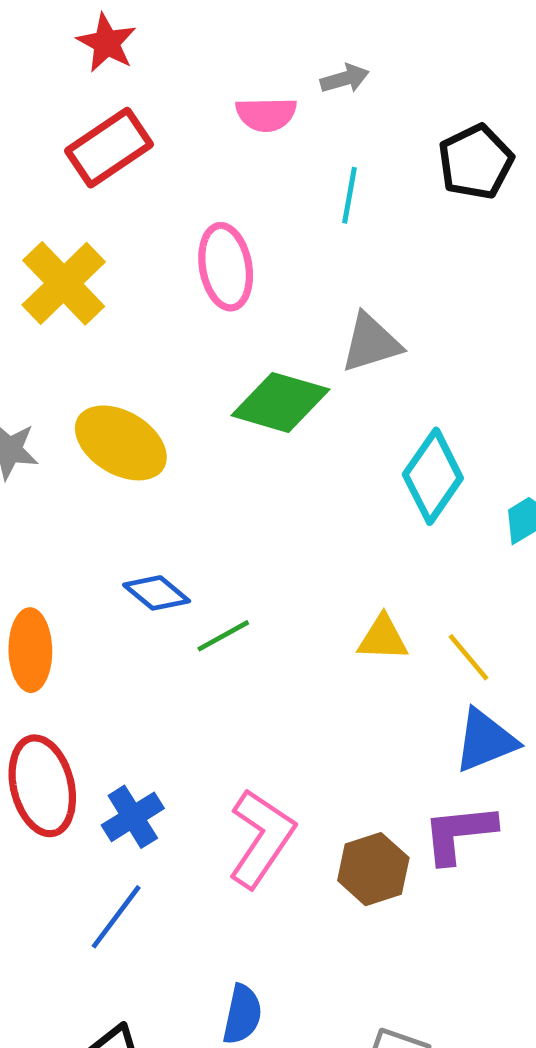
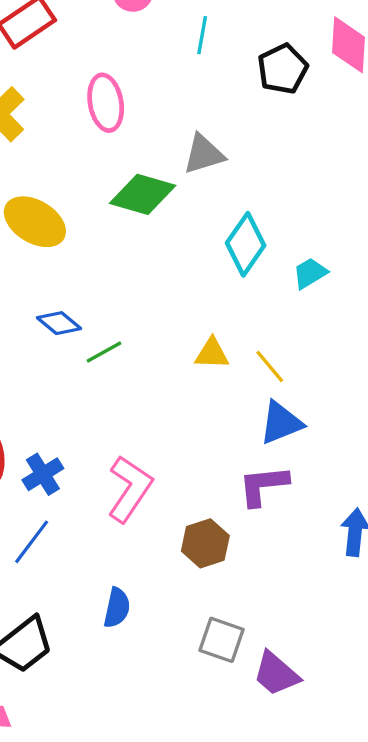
black pentagon: (476, 162) -> (283, 69), moved
cyan line: (349, 195) -> (202, 35), moved
brown hexagon: (373, 869) -> (205, 543), moved

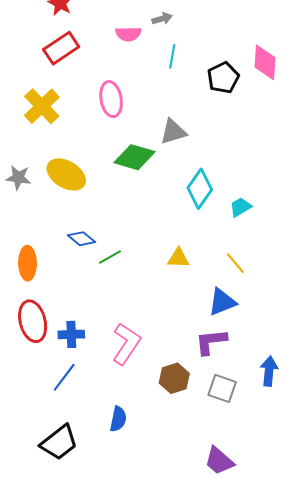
yellow line: (270, 366) -> (235, 263), moved
blue cross: (43, 474) -> (71, 334), turned 30
gray square: (221, 640) -> (222, 388), moved

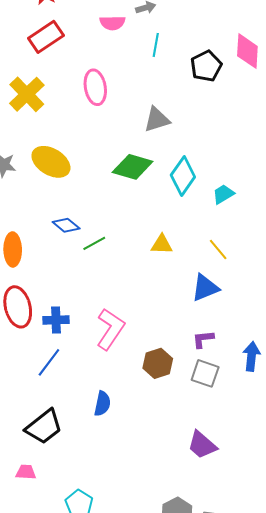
green diamond: (135, 157) -> (133, 167), moved
purple L-shape: (211, 342) -> (203, 339), moved, size x0.7

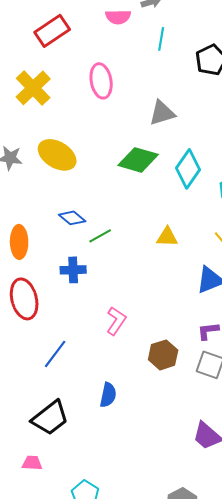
blue cross: (56, 320) -> (73, 270), moved
pink L-shape: (110, 329) -> (116, 321), size x0.7

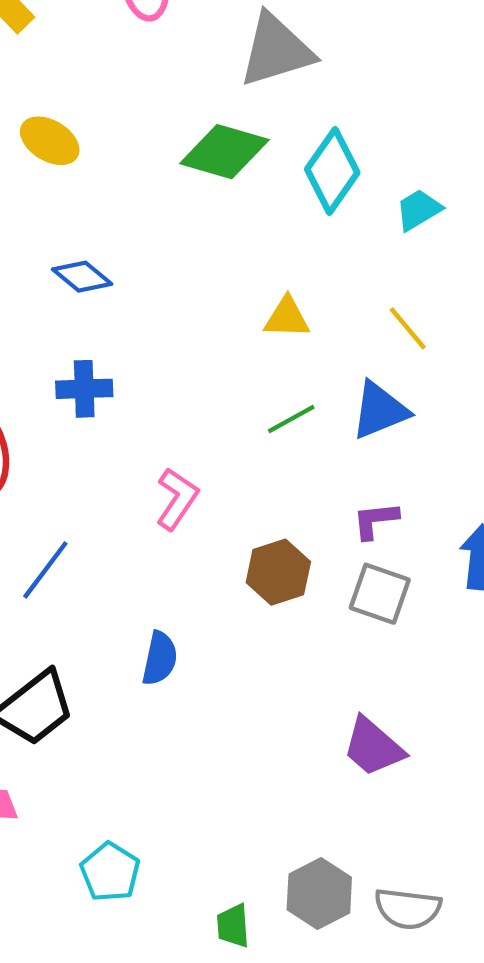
gray triangle: (162, 113) -> (276, 50), size x1.4
yellow ellipse: (57, 155) -> (50, 141), size x0.7
green line: (100, 236) -> (291, 419), moved

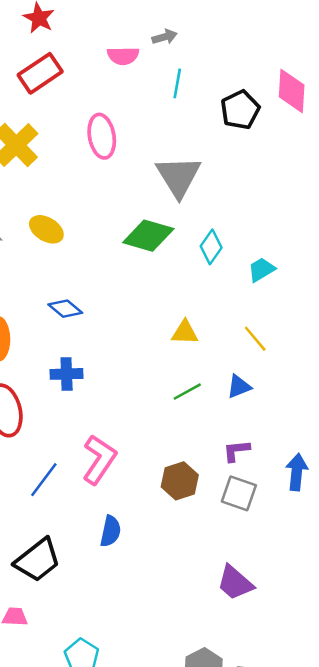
gray triangle: (276, 50) -> (178, 176), turned -45
cyan diamond: (332, 171) -> (211, 247), size x0.7
blue triangle: (380, 410) -> (239, 387), size x0.7
pink L-shape: (177, 499) -> (99, 459), moved, size x1.4

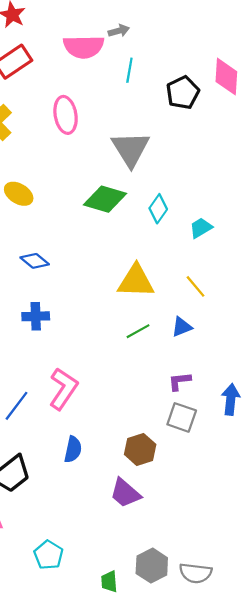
pink semicircle: (123, 56) -> (84, 47), size x1.5
yellow triangle: (185, 332) -> (136, 281), size x1.6
brown hexagon: (180, 481) -> (140, 449), moved
purple trapezoid: (235, 583) -> (125, 493), moved

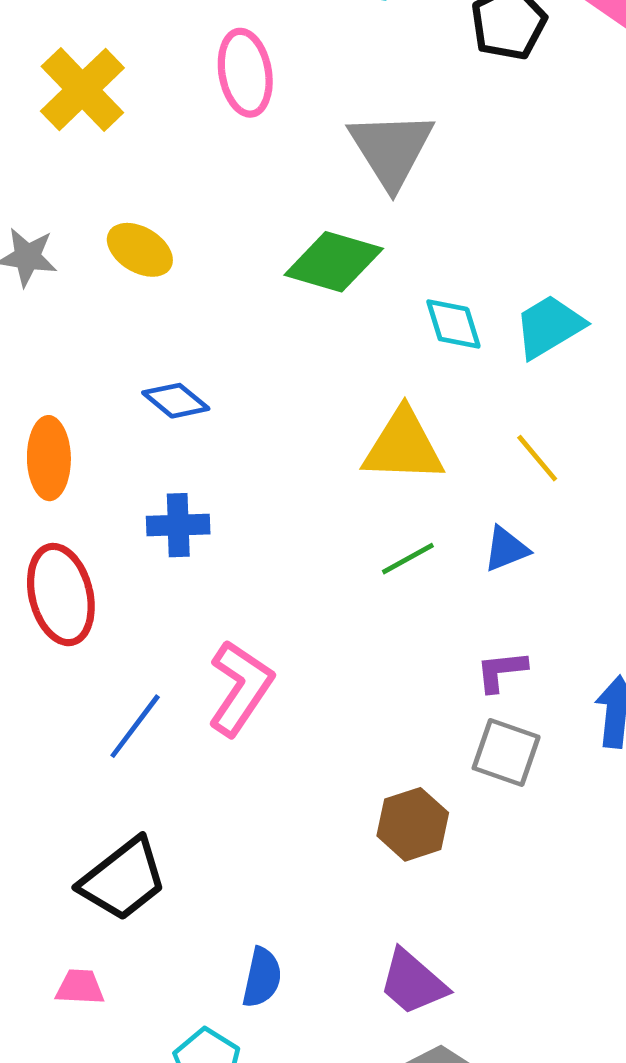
cyan diamond: (158, 209) -> (453, 324), moved, turned -52
cyan trapezoid: (201, 228) -> (549, 326), size x1.4
blue semicircle: (73, 449) -> (262, 977), moved
purple trapezoid: (125, 493) -> (413, 982), moved

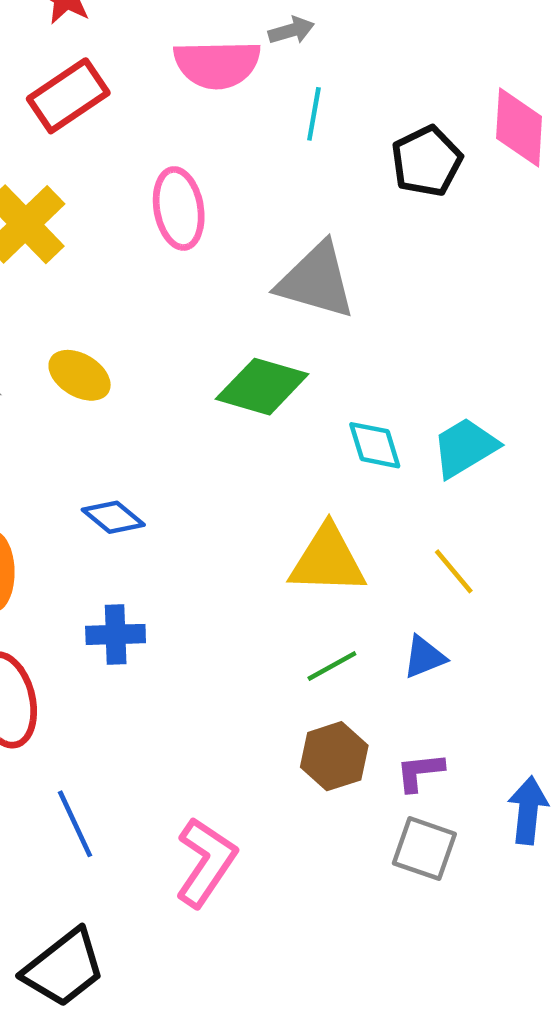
gray triangle: (391, 149) -> (316, 281), turned -42
pink L-shape: (240, 688) -> (206, 862), moved
blue line: (135, 726) -> (75, 824), turned -62
brown hexagon: (413, 824) -> (334, 756), moved

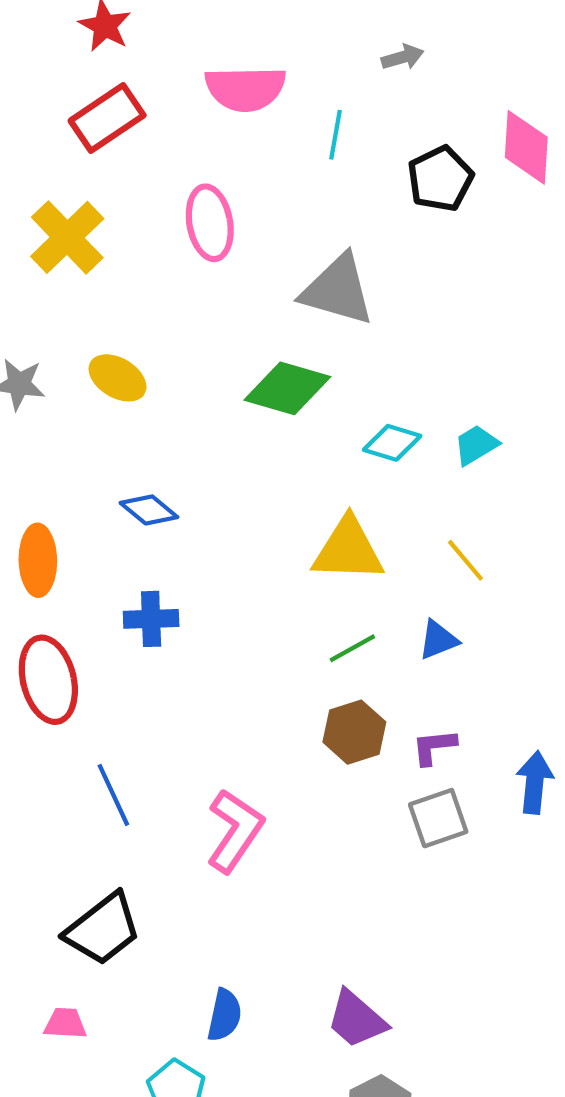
gray arrow: (291, 30) -> (403, 57), moved
cyan diamond: (375, 445) -> (392, 443), turned -56
cyan trapezoid: (465, 447) -> (476, 445), size x0.7
gray square: (424, 849) -> (438, 818), turned -38

